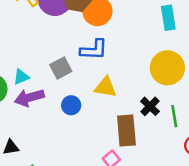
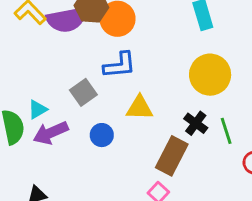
brown rectangle: (126, 130) -> (172, 156), turned 40

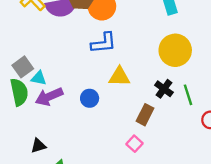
gray square: (83, 92) -> (23, 67), moved
cyan triangle: (38, 109) -> (39, 78), turned 42
brown rectangle: (172, 156) -> (145, 115), size x0.7

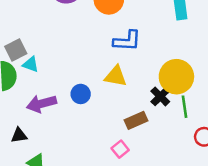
blue L-shape: (104, 43) -> (127, 41), moved
yellow circle: (175, 50) -> (176, 77), moved
purple arrow: (49, 97) -> (42, 104), moved
brown rectangle: (145, 115) -> (136, 120), turned 30

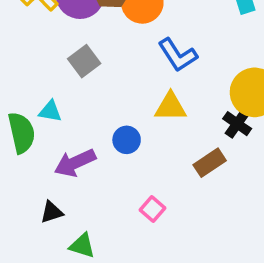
blue L-shape: (127, 41) -> (178, 55), turned 64
gray square: (16, 50) -> (84, 61), moved
pink square: (120, 149) -> (152, 209), moved

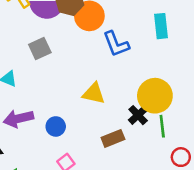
blue L-shape: (178, 55) -> (116, 44), moved
blue circle: (127, 140) -> (56, 126), moved

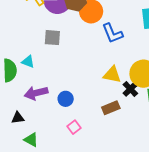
gray square: (40, 49) -> (52, 38), turned 30
yellow triangle: (94, 93) -> (112, 75), moved

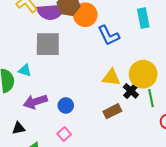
gray square: (52, 38) -> (48, 44), size x1.5
pink square: (74, 127) -> (64, 134), moved

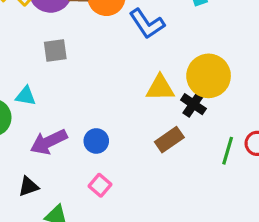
gray square: (48, 44) -> (55, 51), size x0.6
green line: (151, 98) -> (228, 151), moved, turned 36

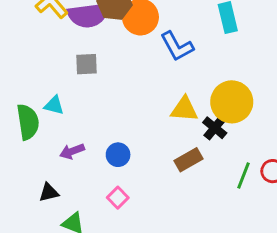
purple arrow: (49, 142) -> (72, 151), size x0.7

